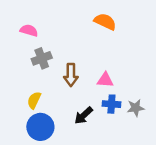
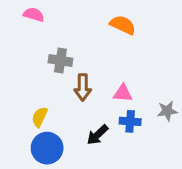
pink semicircle: (29, 30) -> (34, 15), moved
gray cross: (42, 58) -> (60, 61), moved, turned 30
gray star: (136, 108) -> (167, 111), moved

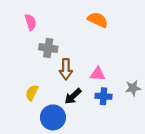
pink semicircle: (34, 15) -> (31, 22), moved, turned 56
black arrow: (97, 135) -> (73, 96), moved
blue circle: (47, 148) -> (53, 117), moved

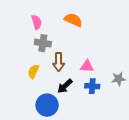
orange semicircle: (98, 20) -> (73, 20), moved
pink semicircle: (31, 22) -> (37, 22), moved
yellow semicircle: (32, 93) -> (33, 71), moved

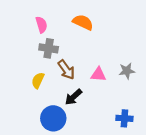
brown arrow: (59, 62) -> (66, 70), turned -36
gray star: (118, 79) -> (127, 71), moved
blue cross: (92, 86) -> (124, 118), moved

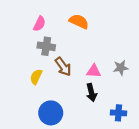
pink semicircle: (41, 25) -> (39, 24), turned 42
black arrow: (73, 97) -> (91, 93), moved, turned -60

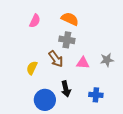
gray cross: (46, 46) -> (67, 40), moved
black arrow: (91, 93) -> (66, 89), moved
blue cross: (118, 113) -> (96, 95), moved

